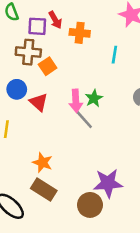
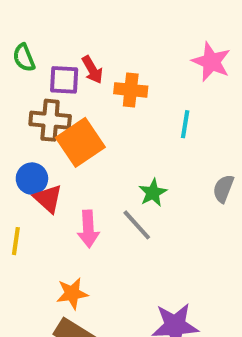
orange square: (48, 66) -> (80, 142), size x1.6
pink arrow: (76, 101) -> (88, 229), moved
red triangle: (39, 102) -> (48, 199), moved
orange star: (42, 163) -> (72, 293), turned -30

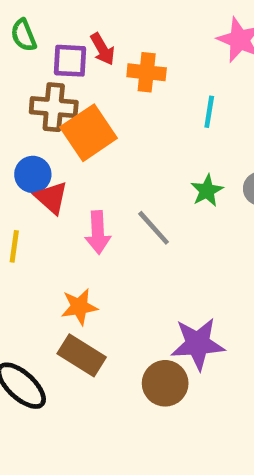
green star: (153, 193) -> (207, 191), moved

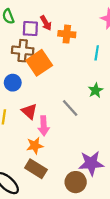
red triangle: (51, 198) -> (29, 111), moved
pink arrow: (98, 232) -> (44, 126), moved

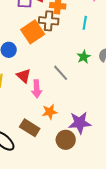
brown cross: (23, 51) -> (49, 21), moved
orange star: (35, 146) -> (50, 112), moved

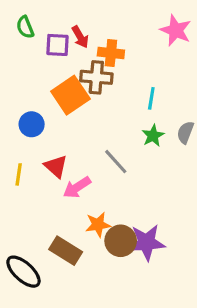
cyan line: (85, 23) -> (151, 98), moved
pink arrow: (37, 89) -> (77, 187), turned 60
brown circle: (66, 140) -> (121, 241), moved

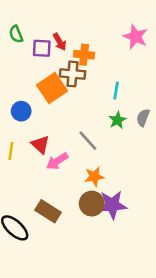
orange star: (98, 225) -> (94, 177), moved

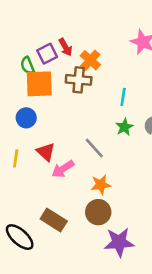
green semicircle: (16, 34) -> (27, 65), moved
purple square: (42, 48) -> (47, 54), turned -30
orange cross: (84, 55) -> (90, 60), turned 36
orange square: (52, 88) -> (39, 84), moved, turned 32
purple star: (112, 205) -> (119, 242), moved

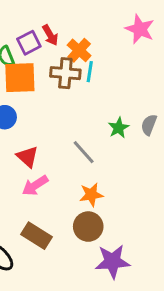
cyan line: (123, 97) -> (90, 72), moved
pink arrow: (63, 169) -> (35, 186), moved

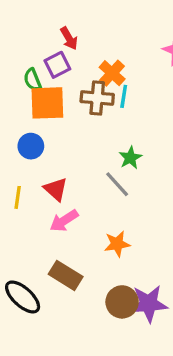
red arrow: (50, 35) -> (69, 38), moved
green star: (119, 128) -> (130, 158), moved
orange star: (91, 195) -> (117, 244), moved
brown circle: (88, 227) -> (122, 302), moved

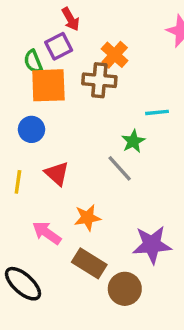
cyan line: (124, 96) -> (157, 112), moved, turned 75
pink arrow: (64, 221) -> (47, 233), moved, turned 68
orange star: (117, 244) -> (87, 218), moved
brown rectangle: (66, 275) -> (89, 263), moved
purple star: (149, 304) -> (152, 245), moved

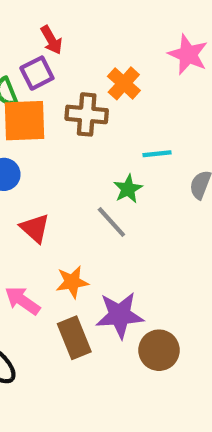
orange cross: (115, 55) -> (124, 83), moved
purple star: (152, 245) -> (120, 315), moved
brown rectangle: (89, 263) -> (74, 338), turned 36
brown circle: (125, 289) -> (159, 350), moved

